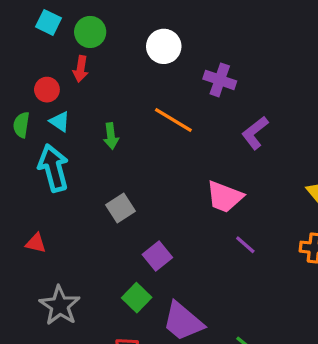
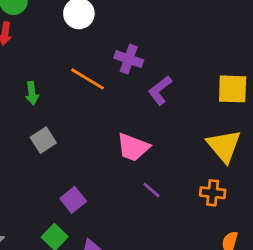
purple cross: (220, 80) -> (129, 59), moved
gray square: (121, 208) -> (43, 140), moved

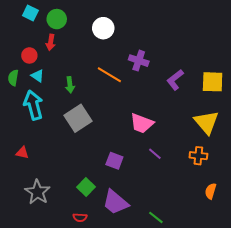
purple L-shape: (160, 90) -> (175, 80), moved
gray square: (43, 140) -> (78, 118), size x1.5
purple square: (73, 200) -> (114, 161), moved, turned -30

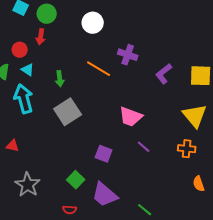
orange semicircle: (211, 191) -> (199, 184), turned -35

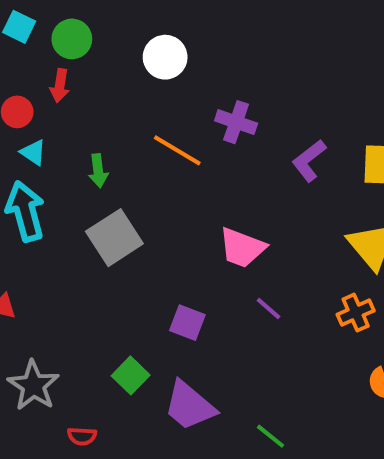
orange cross: (187, 149) -> (356, 313), turned -30
red semicircle: (70, 210) -> (82, 436), moved

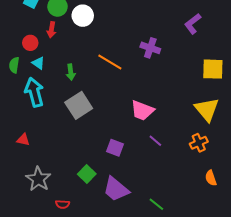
white circle: (165, 57) -> (83, 16), moved
purple cross: (236, 122) -> (150, 48), moved
purple L-shape: (309, 161) -> (193, 24), moved

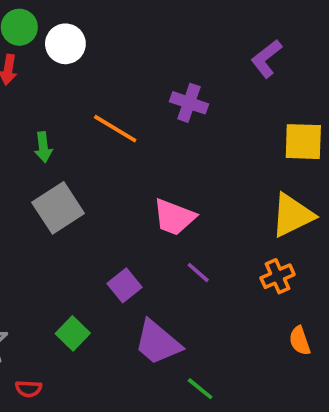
yellow triangle: (207, 109) -> (292, 215), turned 44
purple square: (115, 148) -> (124, 285), turned 30
purple trapezoid: (116, 189) -> (158, 343), moved

